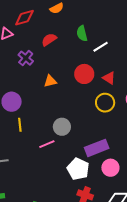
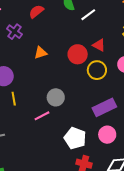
red circle: (84, 74) -> (78, 54), moved
purple rectangle: (97, 148) -> (104, 107), moved

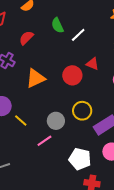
orange triangle: (41, 53) -> (35, 78), size x1.5
yellow circle: (97, 70) -> (82, 111), moved
yellow line: (14, 99) -> (21, 121), moved, turned -32

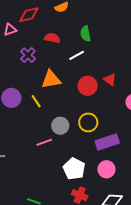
white line: (78, 35) -> (77, 55), moved
red semicircle: (26, 38) -> (52, 38), turned 42
yellow line: (21, 121) -> (36, 101), moved

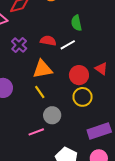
red semicircle: (52, 38) -> (48, 41), moved
yellow line: (36, 101) -> (40, 92), moved
yellow circle: (88, 122) -> (83, 97), moved

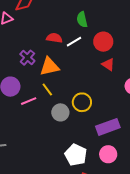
purple cross: (19, 45) -> (27, 58), moved
red circle: (79, 75) -> (103, 42), moved
yellow circle: (83, 97) -> (82, 102), moved
pink line: (36, 132) -> (29, 101), moved

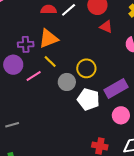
purple cross: (27, 58) -> (26, 44), moved, turned -35
white pentagon: (76, 155) -> (88, 99), moved

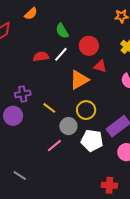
orange triangle: (48, 39) -> (79, 80), moved
pink line: (34, 76) -> (54, 146), moved
gray line: (12, 125) -> (20, 175), turned 56

